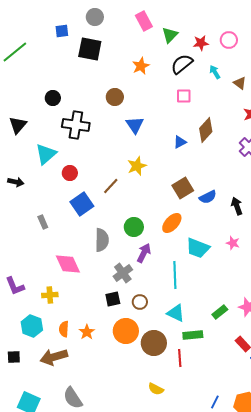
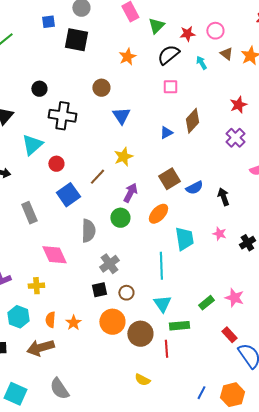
brown triangle: (240, 83) -> (226, 54), moved
gray rectangle: (43, 222) -> (29, 213), size x1.5
cyan trapezoid: (198, 248) -> (184, 239), turned -120
purple arrow: (144, 253) -> (130, 193), moved
cyan triangle: (176, 313) -> (162, 304), turned 30

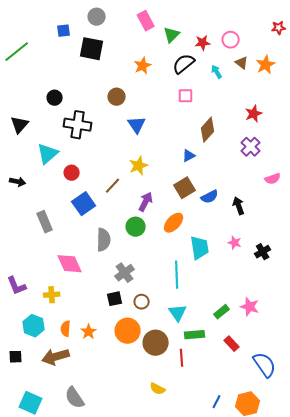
blue triangle: (166, 133) -> (189, 156), moved
red rectangle: (229, 335) -> (232, 344), moved

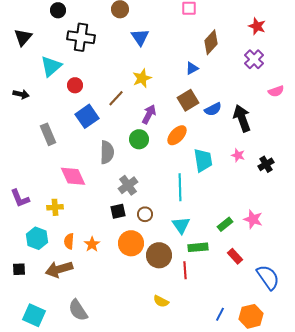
red star: (254, 114) -> (257, 26), turned -30
black arrow: (239, 206) -> (242, 118), size x1.5

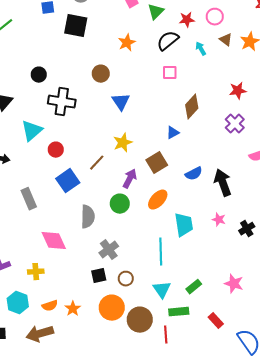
red star: (257, 26) -> (238, 91), turned -30
brown square: (188, 100) -> (157, 163), moved
green rectangle: (225, 224) -> (194, 287), moved
orange semicircle: (69, 241) -> (50, 306), turned -112

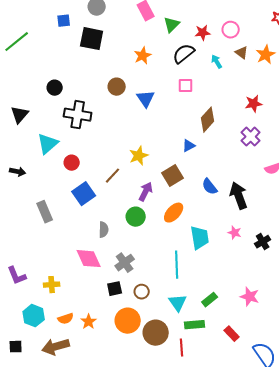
blue triangle: (121, 102) -> (146, 99), moved
blue semicircle: (194, 174) -> (210, 187), turned 78
gray semicircle: (88, 217) -> (104, 230), size x0.7
pink diamond: (54, 241) -> (89, 259), moved

